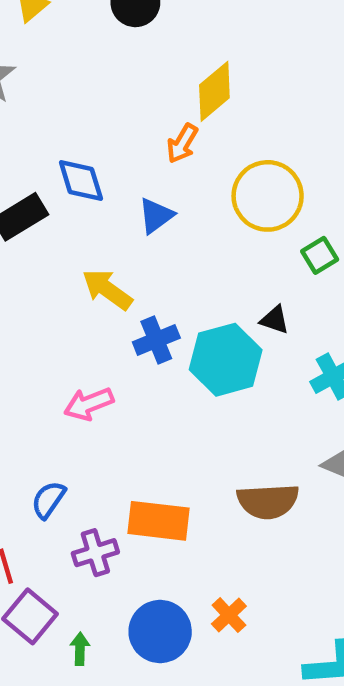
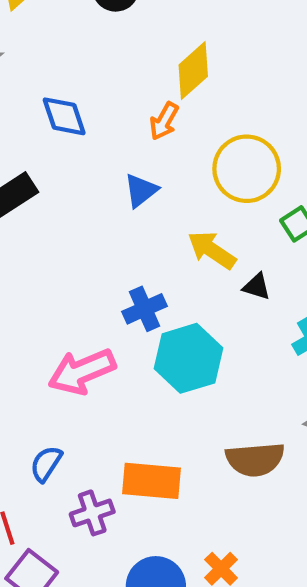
blue diamond: (81, 181) -> (64, 116), moved
yellow arrow: (107, 289) -> (212, 250), moved
cyan hexagon: (226, 360) -> (188, 358), moved
pink arrow: (89, 404) -> (82, 371), size x1.4

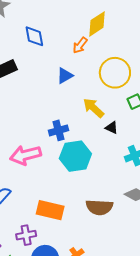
purple cross: (92, 513) -> (26, 235), moved

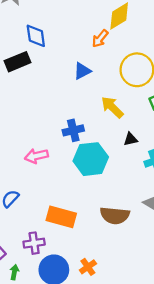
blue diamond: (34, 36) -> (36, 36), moved
black triangle: (112, 128) -> (130, 139), moved, turned -40
pink arrow: (25, 155) -> (36, 156), size x0.7

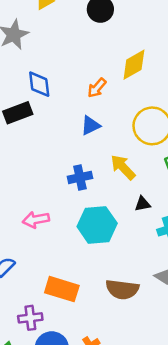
orange arrow: (100, 39) -> (97, 88), moved
blue cross: (73, 130) -> (80, 177), moved

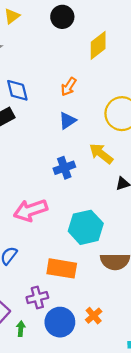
yellow diamond: (134, 65) -> (98, 45), moved
pink arrow: (36, 220) -> (31, 210), size x1.4
cyan hexagon: (97, 225) -> (86, 227), moved

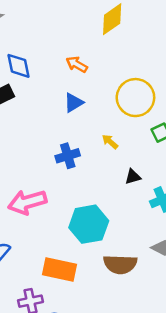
orange arrow: (69, 87) -> (77, 64), turned 84
yellow arrow: (101, 154) -> (110, 142), size x0.6

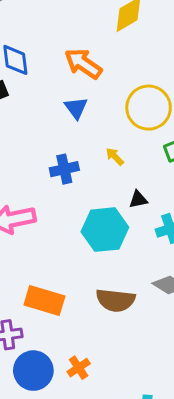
orange arrow: (77, 64) -> (83, 64), size x1.5
blue triangle: (74, 103) -> (76, 108), turned -40
cyan hexagon: (89, 224) -> (105, 230), moved

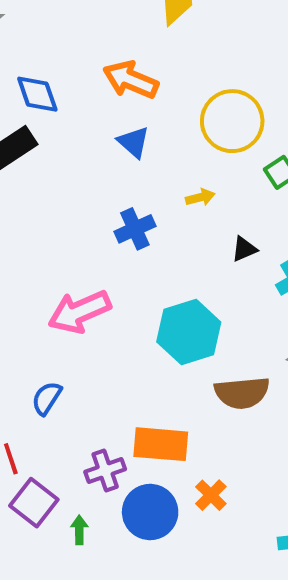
yellow arrow: (115, 157) -> (200, 197), turned 132
cyan hexagon: (105, 230) -> (189, 332), moved
orange rectangle: (44, 301) -> (161, 444), moved

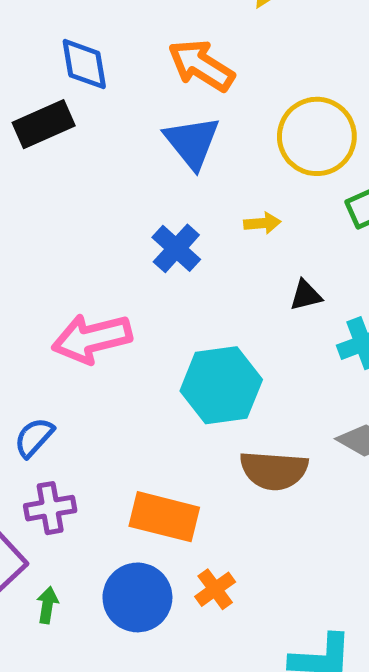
blue triangle: (133, 142) -> (192, 142), size x1.4
blue cross: (135, 229) -> (176, 248), turned -33
purple cross: (105, 471) -> (50, 508), moved

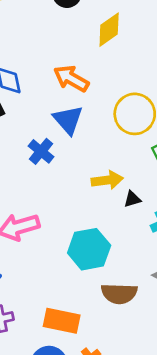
yellow arrow: (262, 223) -> (107, 180), moved, size x1.6
blue cross: (176, 248) -> (41, 151), moved

